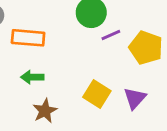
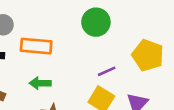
purple line: (111, 35) -> (107, 71), moved

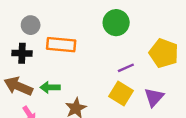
green arrow: (40, 83) -> (50, 87), moved

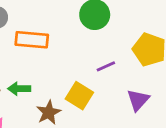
yellow square: (121, 94) -> (79, 96), moved

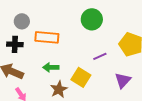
green arrow: (19, 89) -> (51, 67), moved

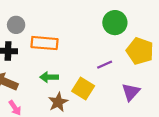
green circle: (92, 19) -> (115, 23), moved

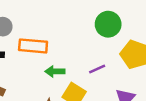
green arrow: (49, 77) -> (55, 71), moved

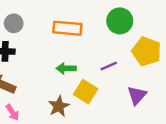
orange rectangle: (33, 46) -> (67, 28), moved

